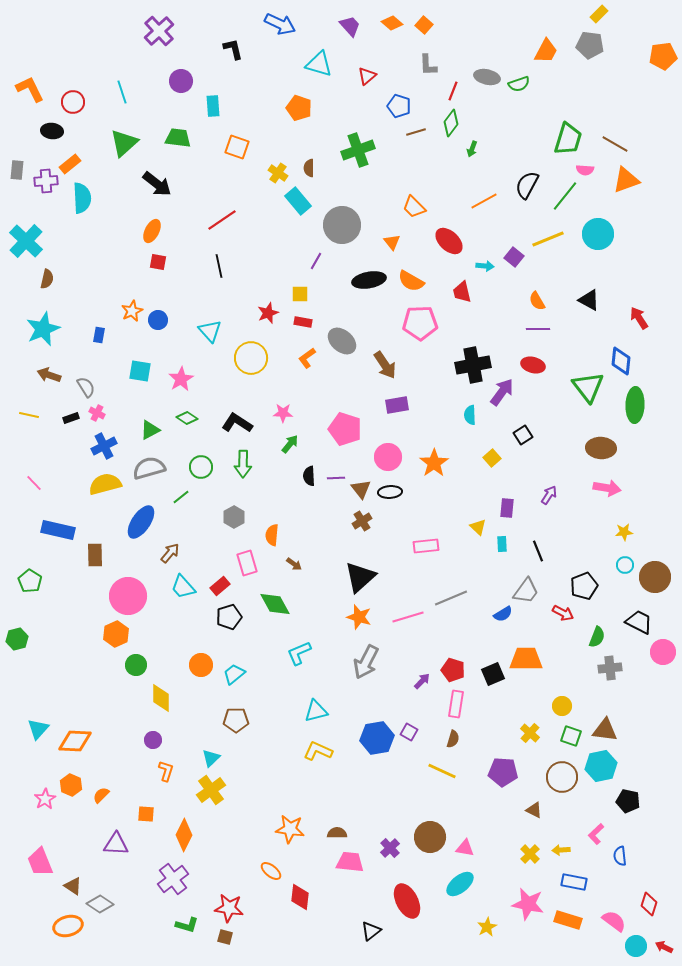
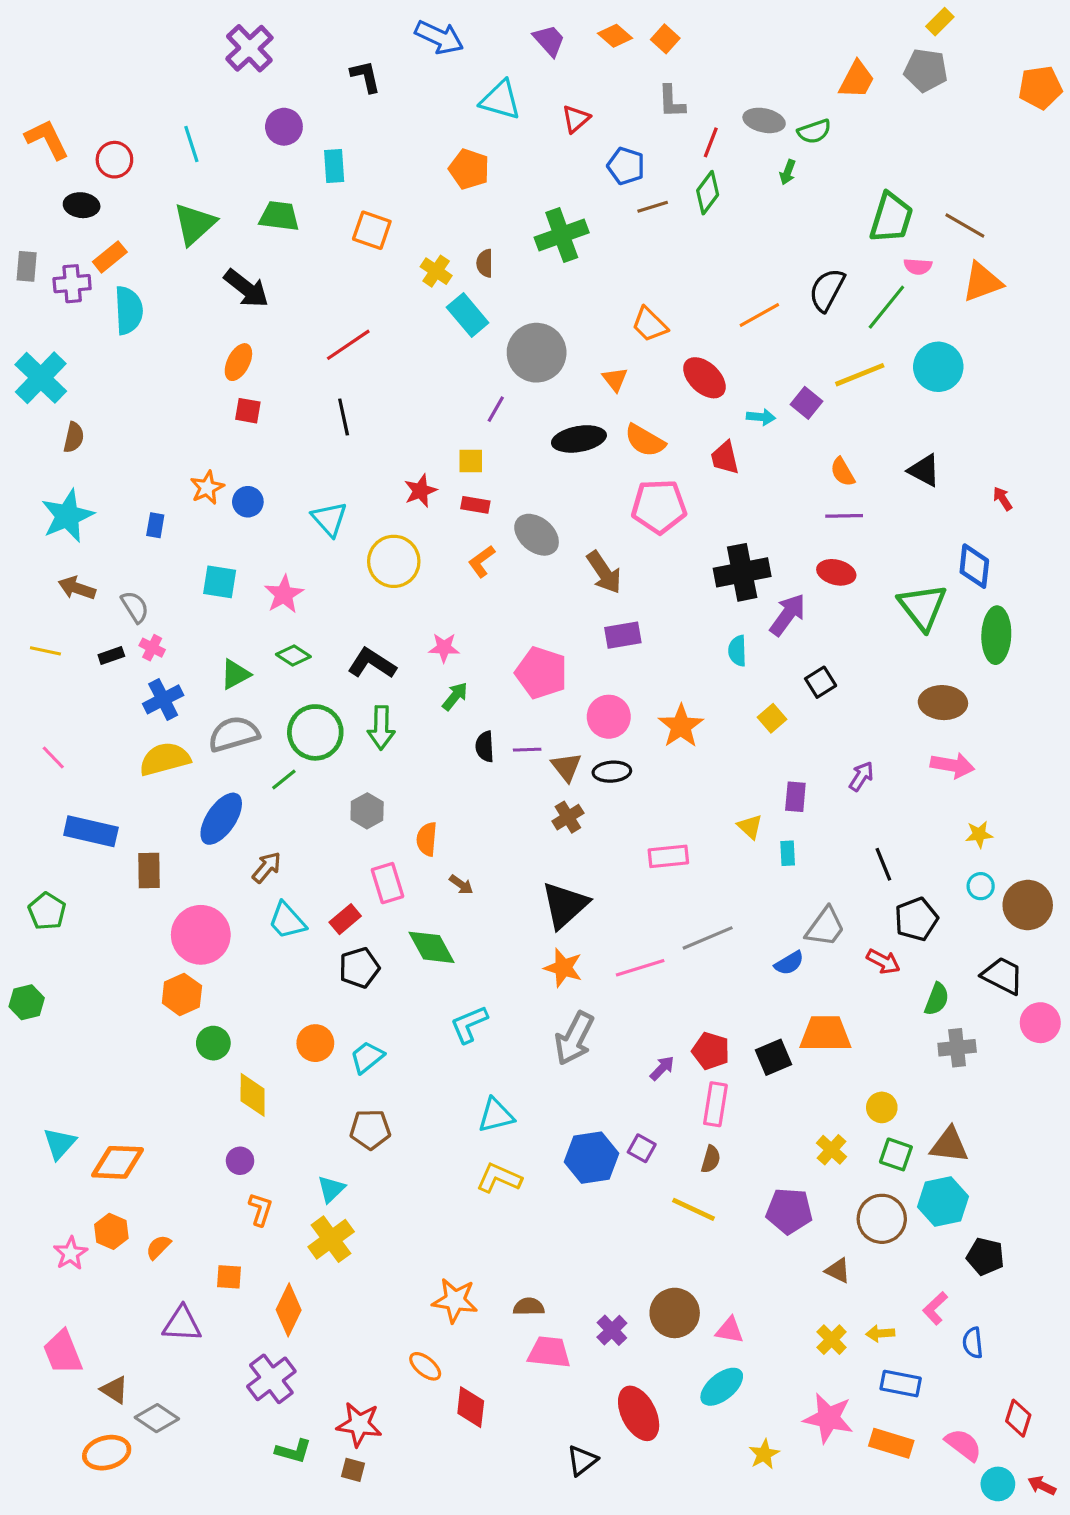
green arrow: (472, 149) -> (788, 172), moved
red arrow: (639, 318) -> (1003, 499), size x0.7
green circle: (201, 467) -> (315, 732), size x1.5
black line: (538, 551) -> (883, 864), moved

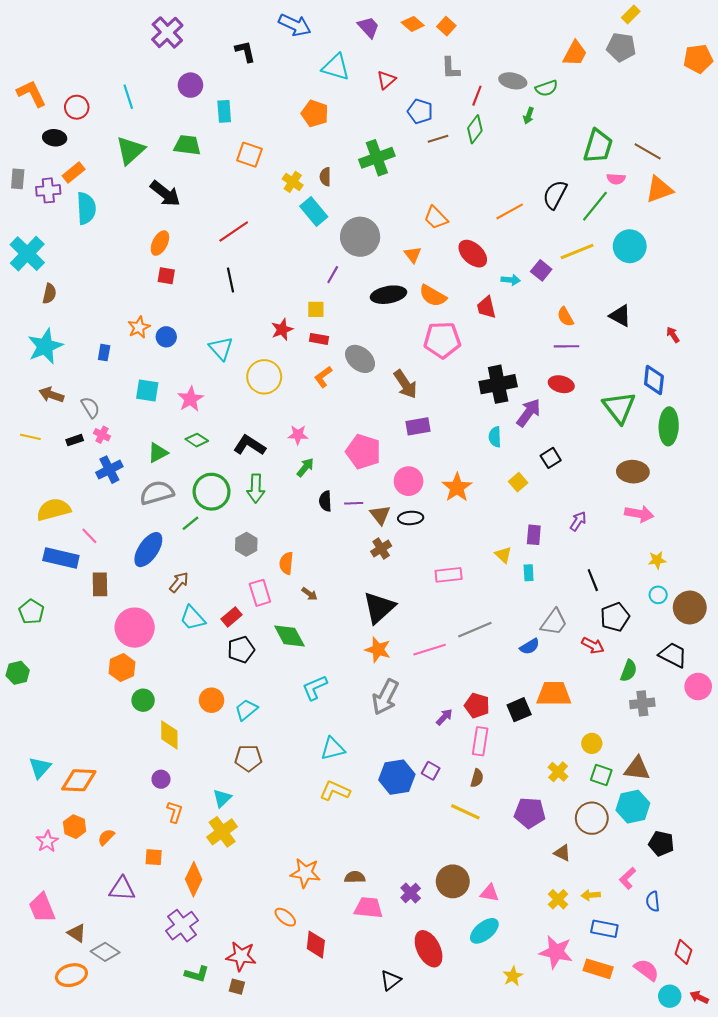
pink line: (53, 758) -> (89, 536), moved
yellow semicircle: (165, 759) -> (54, 510), moved

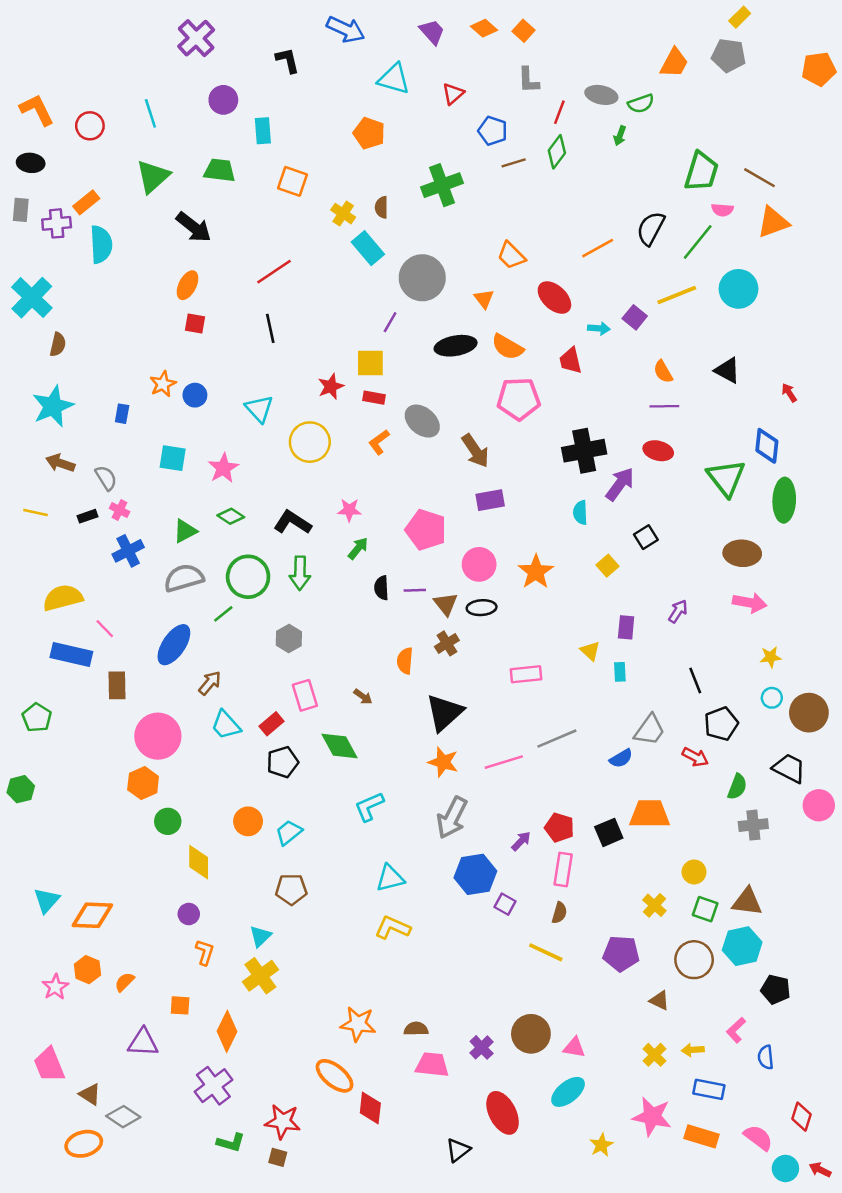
black ellipse: (55, 138) -> (31, 163), moved
yellow square: (316, 309) -> (370, 363), size x1.4
orange semicircle: (286, 563) -> (405, 661), moved
blue hexagon: (397, 777) -> (475, 874), moved
orange ellipse: (285, 917) -> (335, 1076), size x1.5

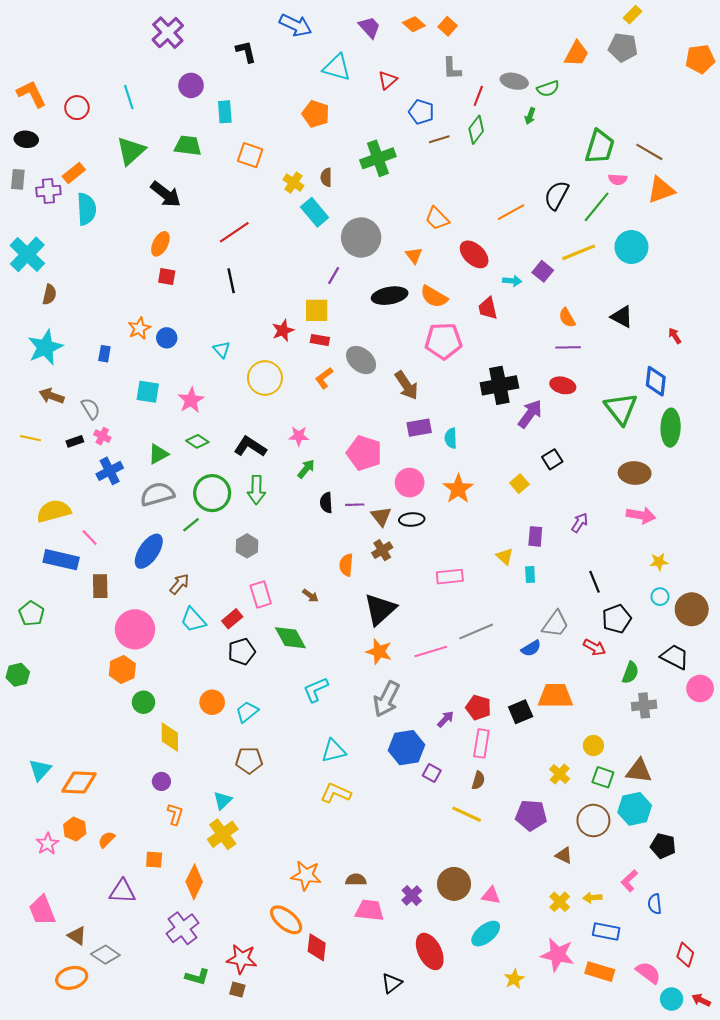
cyan triangle: (259, 409) -> (222, 349), size x0.7
cyan semicircle: (580, 512) -> (451, 438), moved

